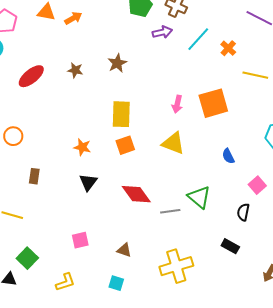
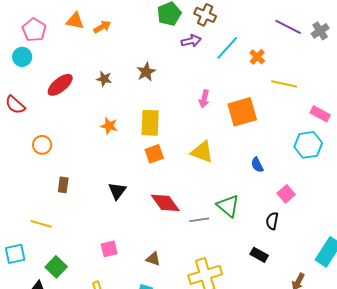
pink arrow: (177, 104) -> (204, 99), moved
orange star: (82, 147) -> (109, 126), moved

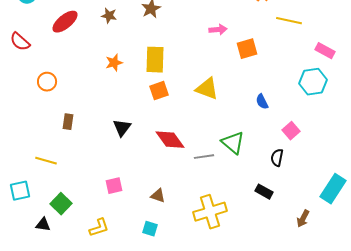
pink arrow: (204, 99) -> (218, 30), moved, turned -108
orange square: (242, 112) -> (247, 49), size x0.7
orange star: (109, 126) -> (114, 63), turned -30

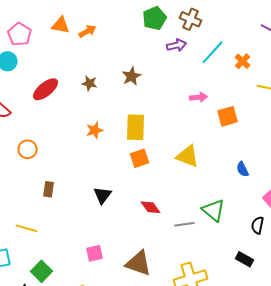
red diamond: (170, 140) -> (150, 207), size x0.7
brown triangle: (158, 196) -> (138, 263), size x1.8

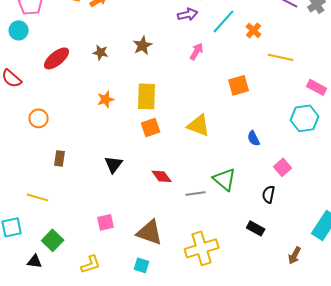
pink arrow: (198, 97) -> (197, 51), moved, turned -54

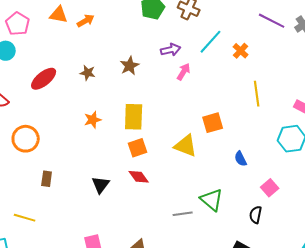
purple arrow: (188, 14) -> (171, 50), moved
yellow line: (281, 57) -> (257, 94), moved, turned 70
orange square: (239, 85) -> (213, 123), moved
orange circle: (39, 118) -> (26, 139), size x1.4
red diamond: (162, 176) -> (139, 177), moved

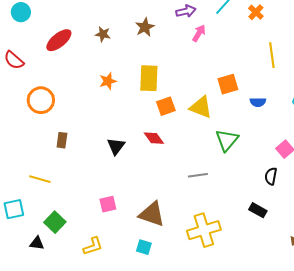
orange square: (138, 148) -> (166, 106), moved
blue semicircle: (241, 159) -> (258, 102), moved, turned -63
green triangle: (212, 200) -> (227, 140), moved, turned 30

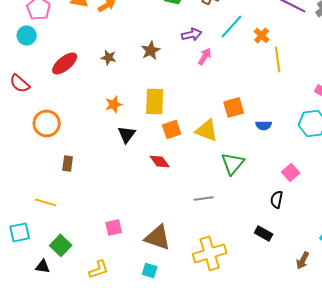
yellow line: (272, 55) -> (278, 59), moved
black triangle: (116, 146) -> (127, 134), moved

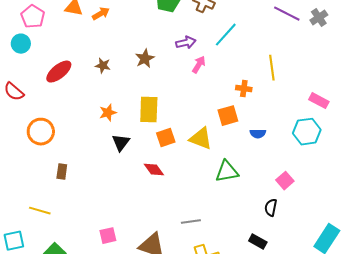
orange cross: (262, 35) -> (244, 89), moved, turned -35
green triangle: (233, 163) -> (227, 172), turned 40
gray line: (204, 198) -> (191, 222), moved

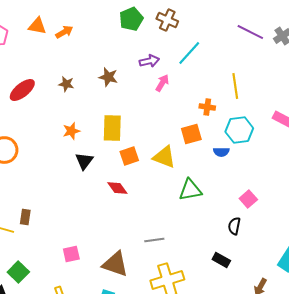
brown star: (145, 59) -> (108, 77), turned -30
cyan hexagon: (307, 132) -> (239, 130), moved
brown rectangle: (62, 172) -> (25, 217), moved

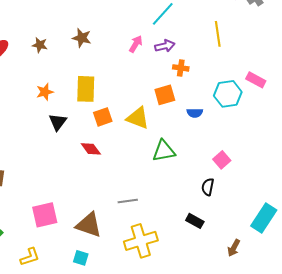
purple arrow: (149, 61) -> (165, 46), moved
yellow line: (235, 86) -> (218, 34), moved
cyan hexagon: (239, 130) -> (228, 94), moved
pink square: (71, 254) -> (45, 215), size x1.5

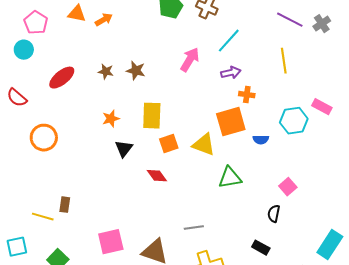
brown star: (82, 38) -> (136, 71), moved
pink arrow: (136, 44) -> (190, 60), moved, size x1.4
orange square: (165, 95) -> (231, 122), size x1.4

